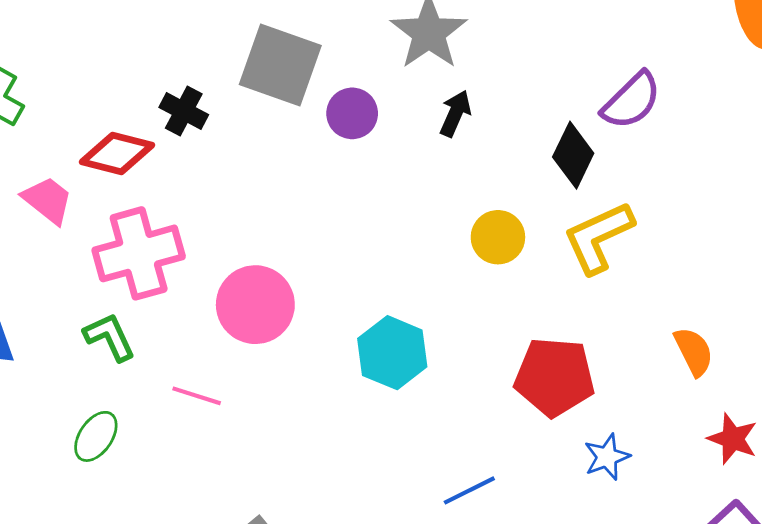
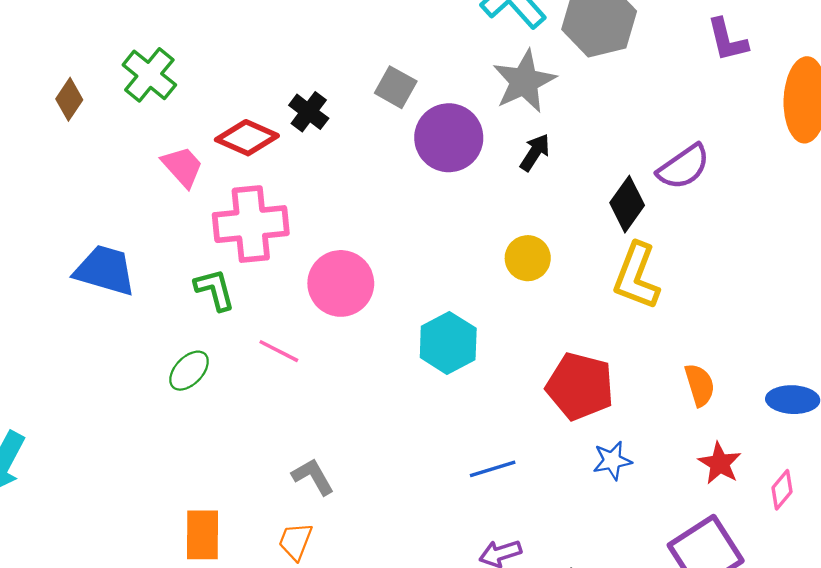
gray square: (280, 65) -> (396, 87), size x0.6
purple circle: (352, 113) -> (449, 138), size x1.6
yellow circle: (498, 237) -> (528, 258), moved
yellow L-shape: (598, 237) -> (636, 276), turned -54

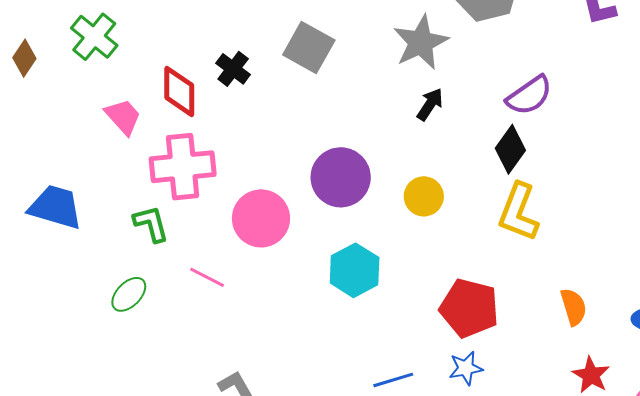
gray square: (396, 87) -> (309, 47), size x1.4
red diamond: (247, 138) -> (179, 91), turned 66
purple circle: (449, 138) -> (341, 177), moved
purple semicircle: (684, 167) -> (529, 95), moved
blue star: (612, 461) -> (466, 368), moved

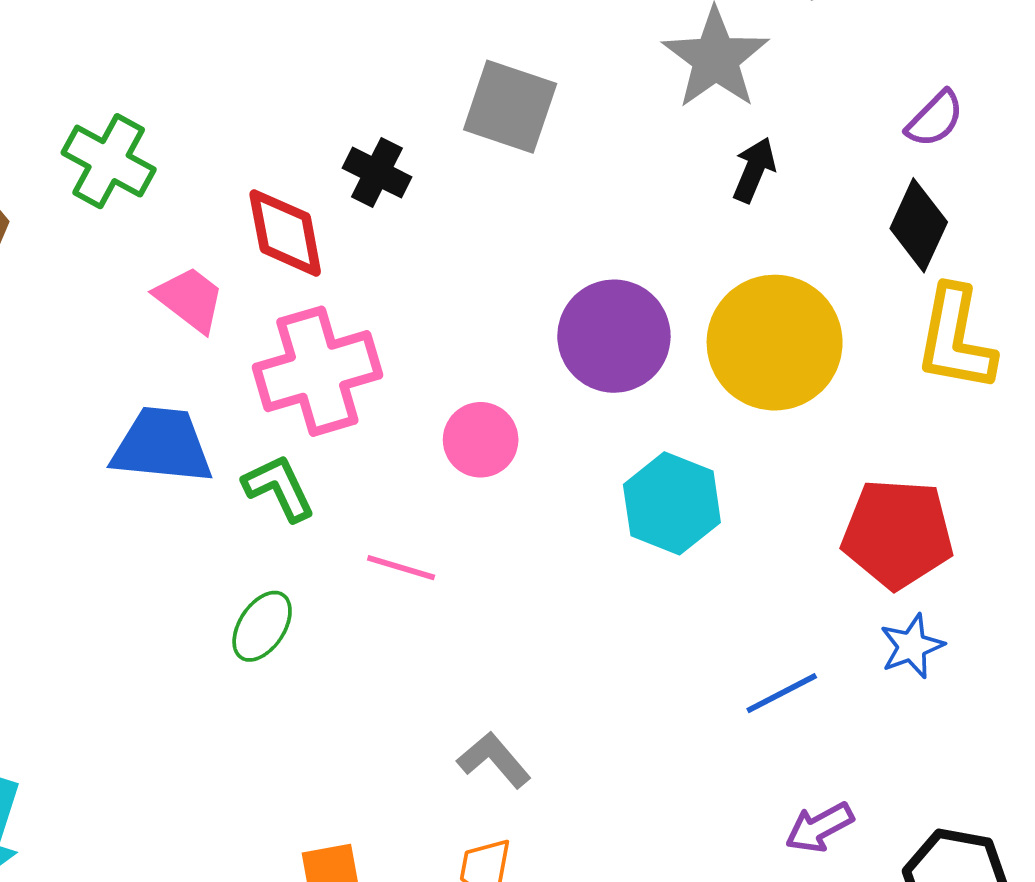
purple semicircle: (529, 95) -> (935, 119), size x0.7
yellow circle: (424, 196) -> (775, 343), size x1.8
blue trapezoid: (56, 207) -> (162, 446), moved
pink circle: (261, 218) -> (481, 440), size x0.7

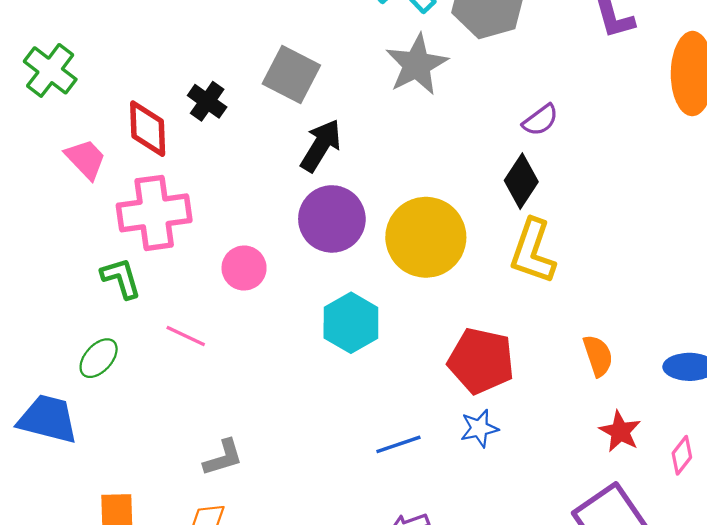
black arrow: (754, 170) -> (321, 145), moved, size x1.4
blue trapezoid: (162, 446) -> (48, 419), moved
gray L-shape: (494, 760) -> (223, 458), turned 105

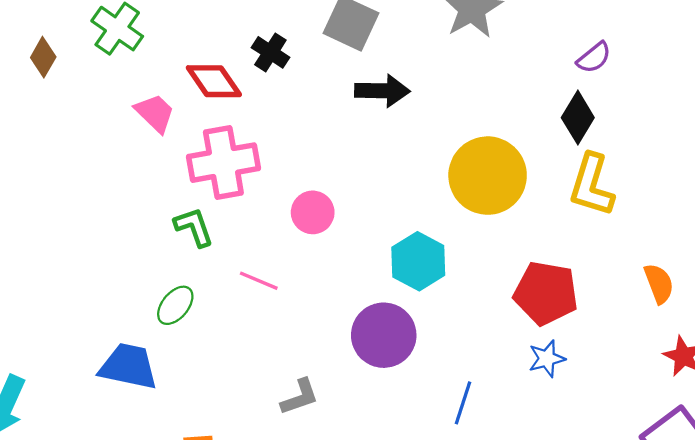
red diamond: (148, 129) -> (214, 81), turned -30
black arrow: (321, 145) -> (382, 91), turned 62
purple circle: (332, 219) -> (384, 335), moved
blue line: (398, 444) -> (463, 403), moved, turned -51

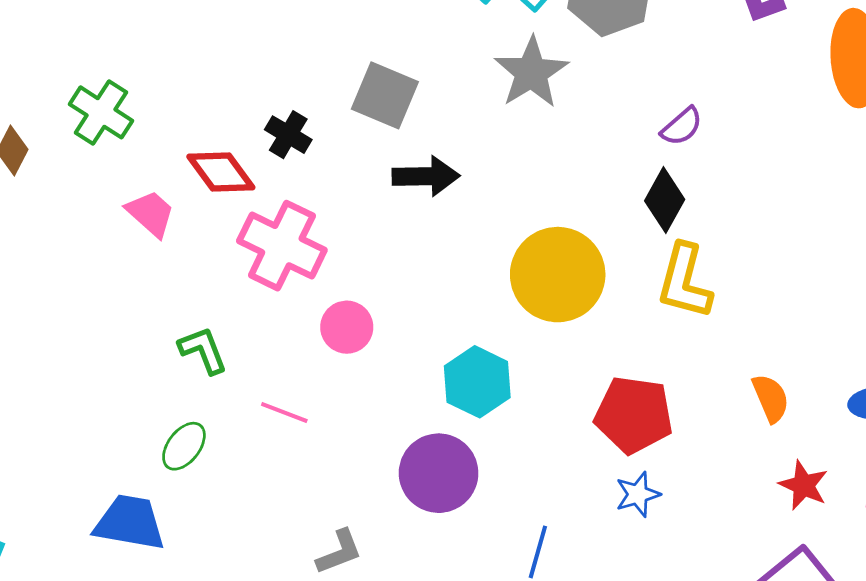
pink cross: (223, 163) -> (282, 246), moved, turned 38

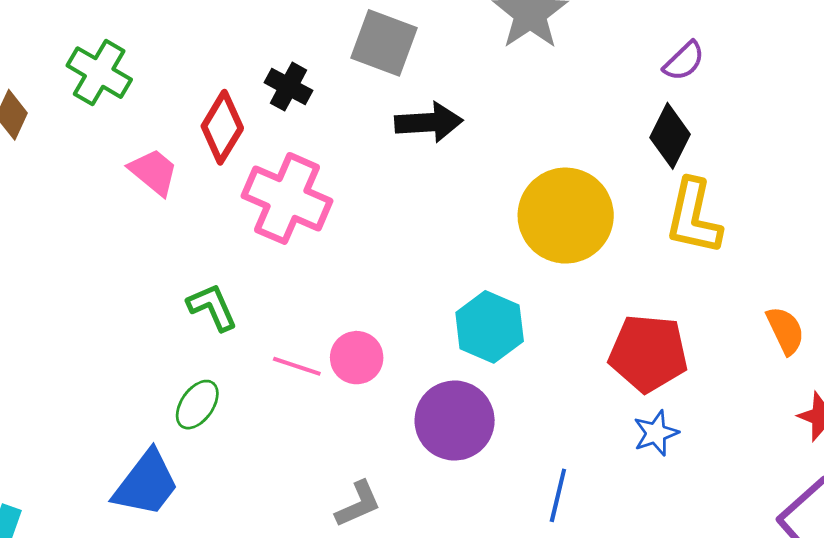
red diamond: (221, 172) -> (222, 127), turned 70
pink circle: (347, 327) -> (357, 358), moved
blue trapezoid: (130, 522) -> (146, 484), turned 120

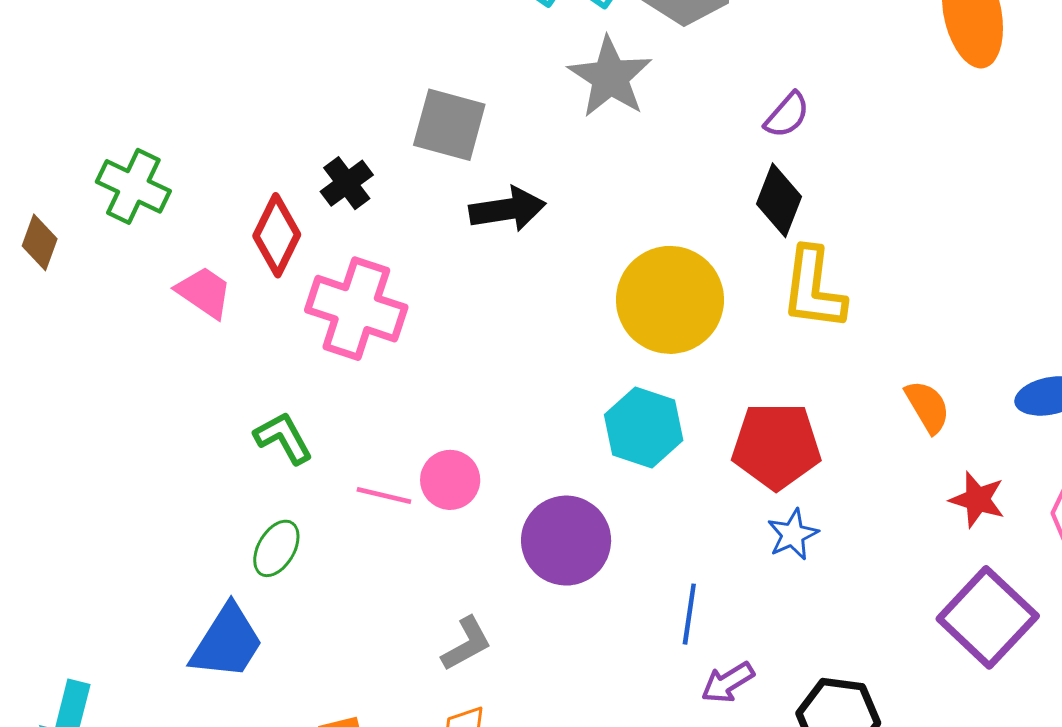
black cross: (289, 87) -> (347, 183), turned 30
cyan hexagon: (490, 327) -> (644, 427), moved

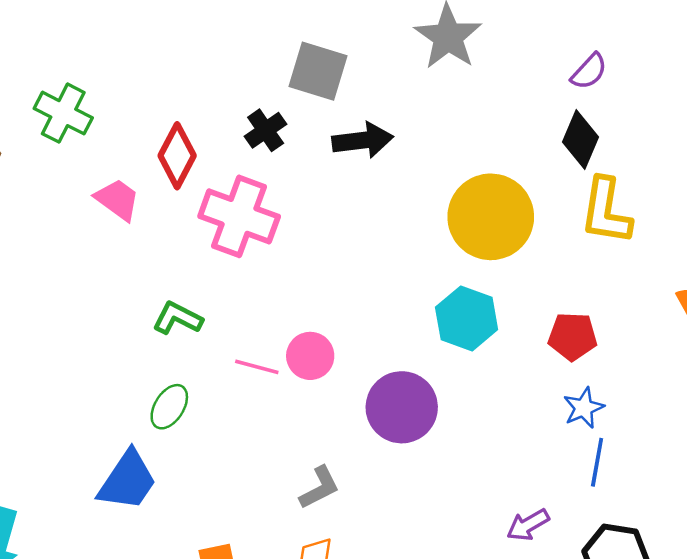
black cross: (347, 183) -> (266, 130), moved
green L-shape: (283, 438) -> (178, 318), turned -36
red pentagon: (776, 446) -> (573, 336), size x0.7
blue line: (689, 614) -> (597, 462), moved

